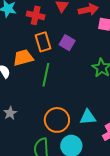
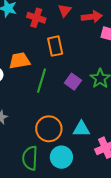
orange rectangle: (43, 42) -> (55, 46), moved
purple square: (67, 43) -> (73, 82), moved

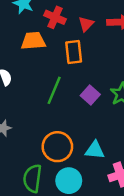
red triangle: (65, 10) -> (86, 24), moved
orange trapezoid: (20, 61) -> (33, 41), moved

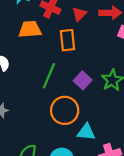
orange circle: (57, 147) -> (65, 110), moved

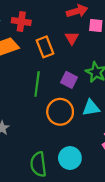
red triangle: (79, 14) -> (72, 38), moved
cyan triangle: (86, 132) -> (91, 108), moved

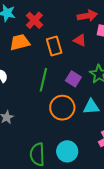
red cross: (21, 21) -> (34, 20), turned 30
red triangle: (72, 38) -> (80, 40), turned -40

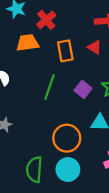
orange circle: (62, 108) -> (67, 138), moved

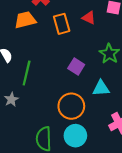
green line: (49, 87) -> (27, 73), moved
purple square: (83, 89) -> (76, 66), moved

